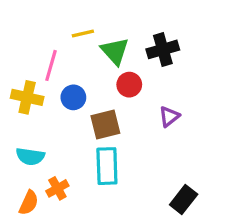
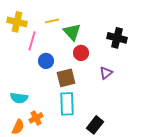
black cross: (163, 49) -> (117, 38), moved, turned 30
yellow cross: (27, 97) -> (17, 22), moved
black rectangle: (184, 200) -> (95, 125), moved

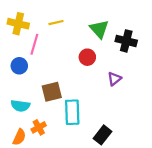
green triangle: (72, 32) -> (99, 29), moved
blue circle: (46, 61) -> (19, 66), moved
brown square: (66, 78) -> (52, 92), moved

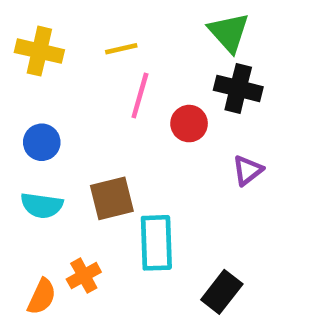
green triangle: (99, 29) -> (229, 32), moved
black cross: (126, 41) -> (238, 88), moved
pink line: (34, 44) -> (140, 95), moved
cyan semicircle: (20, 106) -> (42, 205), moved

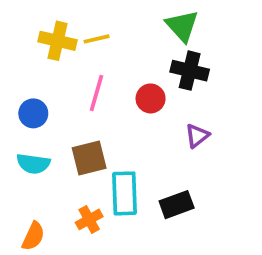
yellow cross: (39, 51) -> (57, 41), moved
pink line: (140, 95) -> (97, 93), moved
orange cross: (84, 276) -> (89, 219), moved
black rectangle: (222, 292) -> (177, 205), moved, turned 32

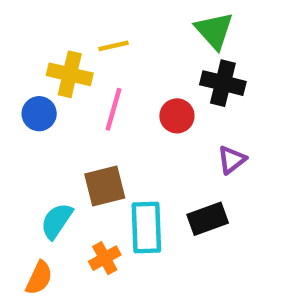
yellow cross: (57, 41) -> (70, 74), moved
blue circle: (33, 113) -> (39, 114), moved
cyan semicircle: (33, 164) -> (57, 221), moved, turned 116
black rectangle: (177, 205) -> (208, 219), moved

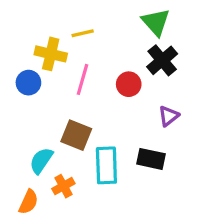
black cross: (223, 83) -> (162, 60), turned 36
brown square: (105, 186) -> (76, 135), turned 36
black rectangle: (208, 219) -> (151, 159), turned 32
orange cross: (105, 258) -> (63, 186), moved

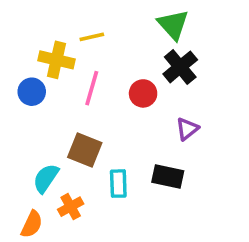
cyan rectangle: (106, 165) -> (118, 184), size x0.7

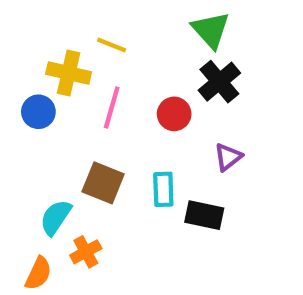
yellow line: (92, 37) -> (112, 45), turned 35
cyan rectangle: (118, 184) -> (163, 189), moved

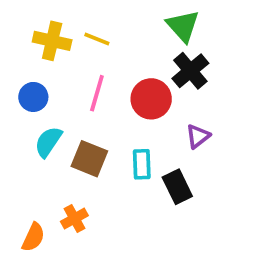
yellow cross: (69, 73) -> (52, 41), moved
red circle: (174, 114) -> (151, 99), size x1.4
black rectangle: (204, 215) -> (177, 187), turned 52
cyan semicircle: (56, 217) -> (48, 142), moved

